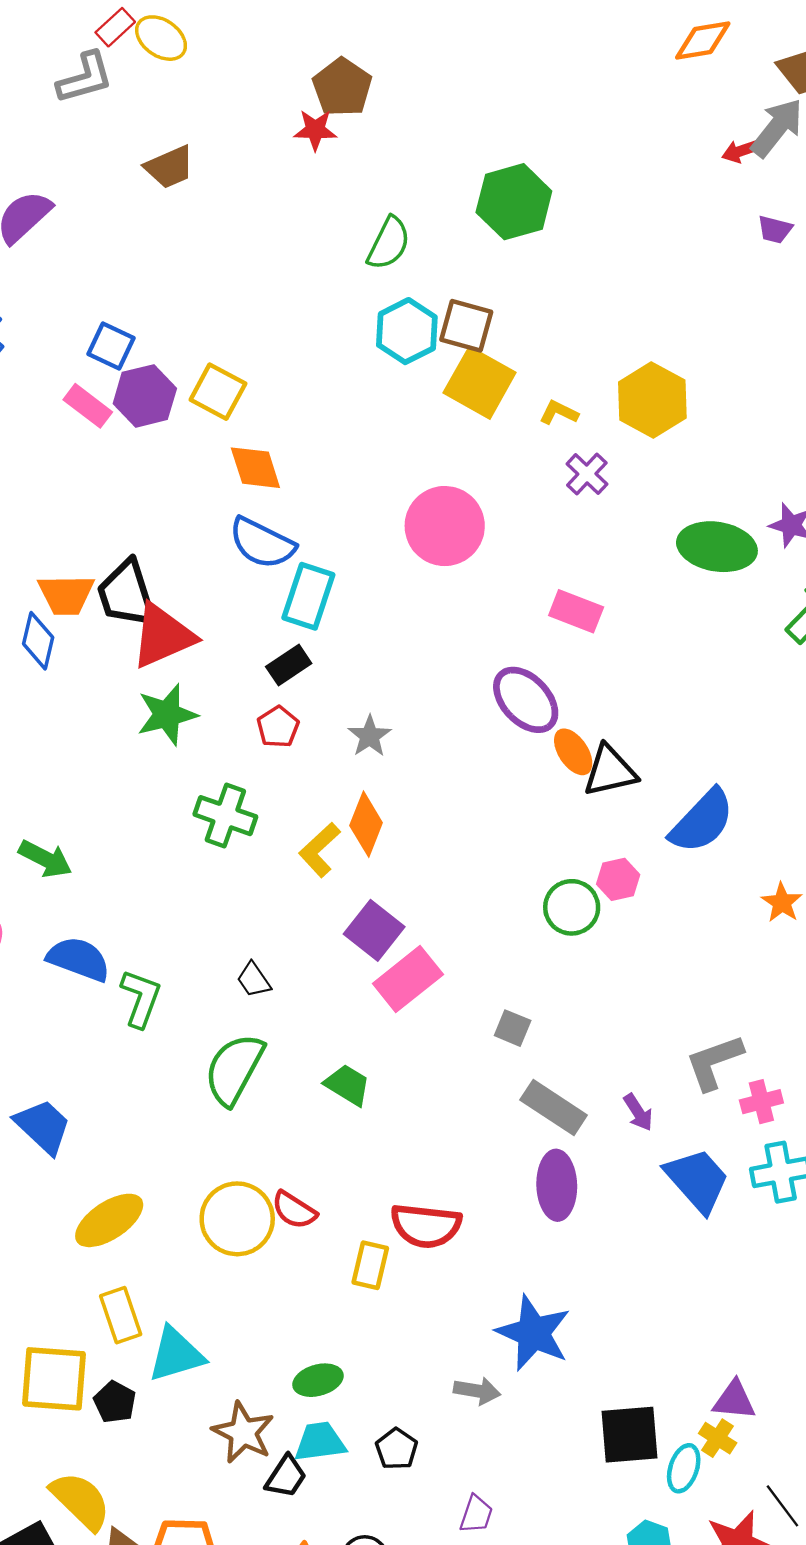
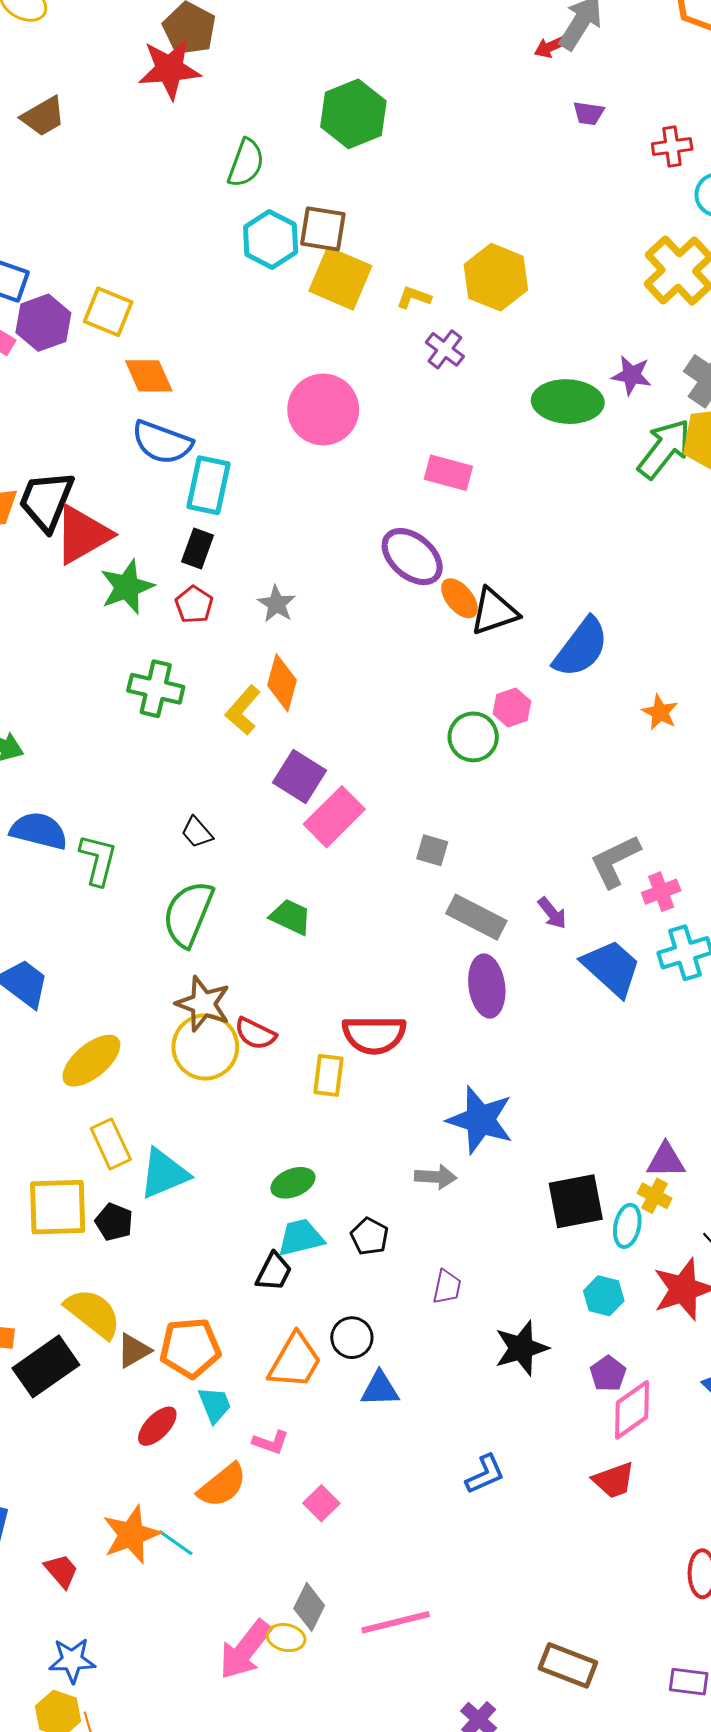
red star: (315, 130) -> (170, 69), size x1.6
black trapezoid: (127, 594) -> (46, 501), turned 46
black rectangle: (289, 665) -> (198, 548), turned -30
green star: (167, 715) -> (127, 587), moved
brown star: (243, 1432) -> (203, 1004), moved

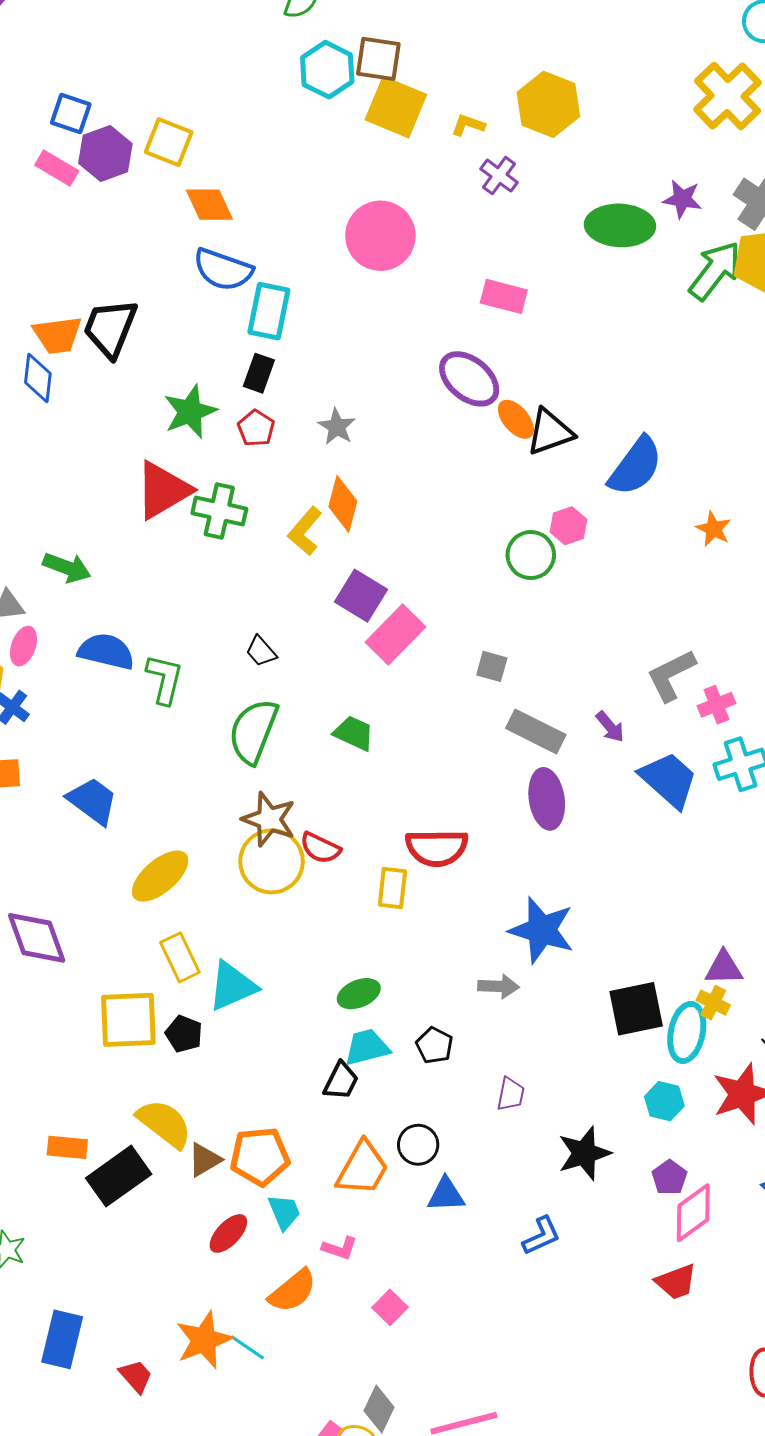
red triangle: (82, 535) -> (163, 490), moved
cyan ellipse: (627, 1226) -> (687, 1032), size x1.4
blue L-shape: (485, 1474) -> (541, 1236), moved

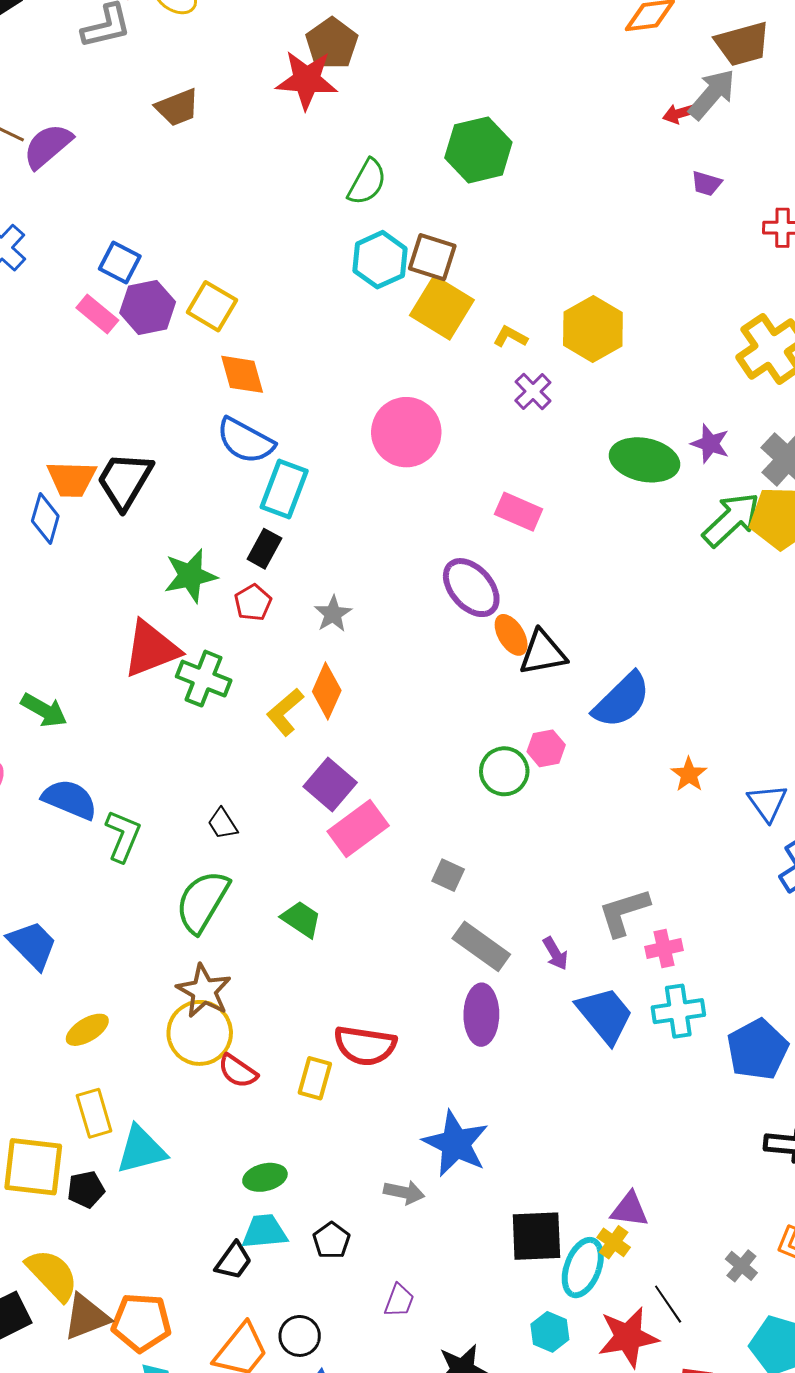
red semicircle: (320, 848) -> (238, 1071), moved
yellow ellipse: (160, 876) -> (87, 1030), size x0.7
black pentagon: (184, 1034) -> (86, 1189), turned 30
brown triangle: (205, 1160) -> (86, 1317), size x1.4

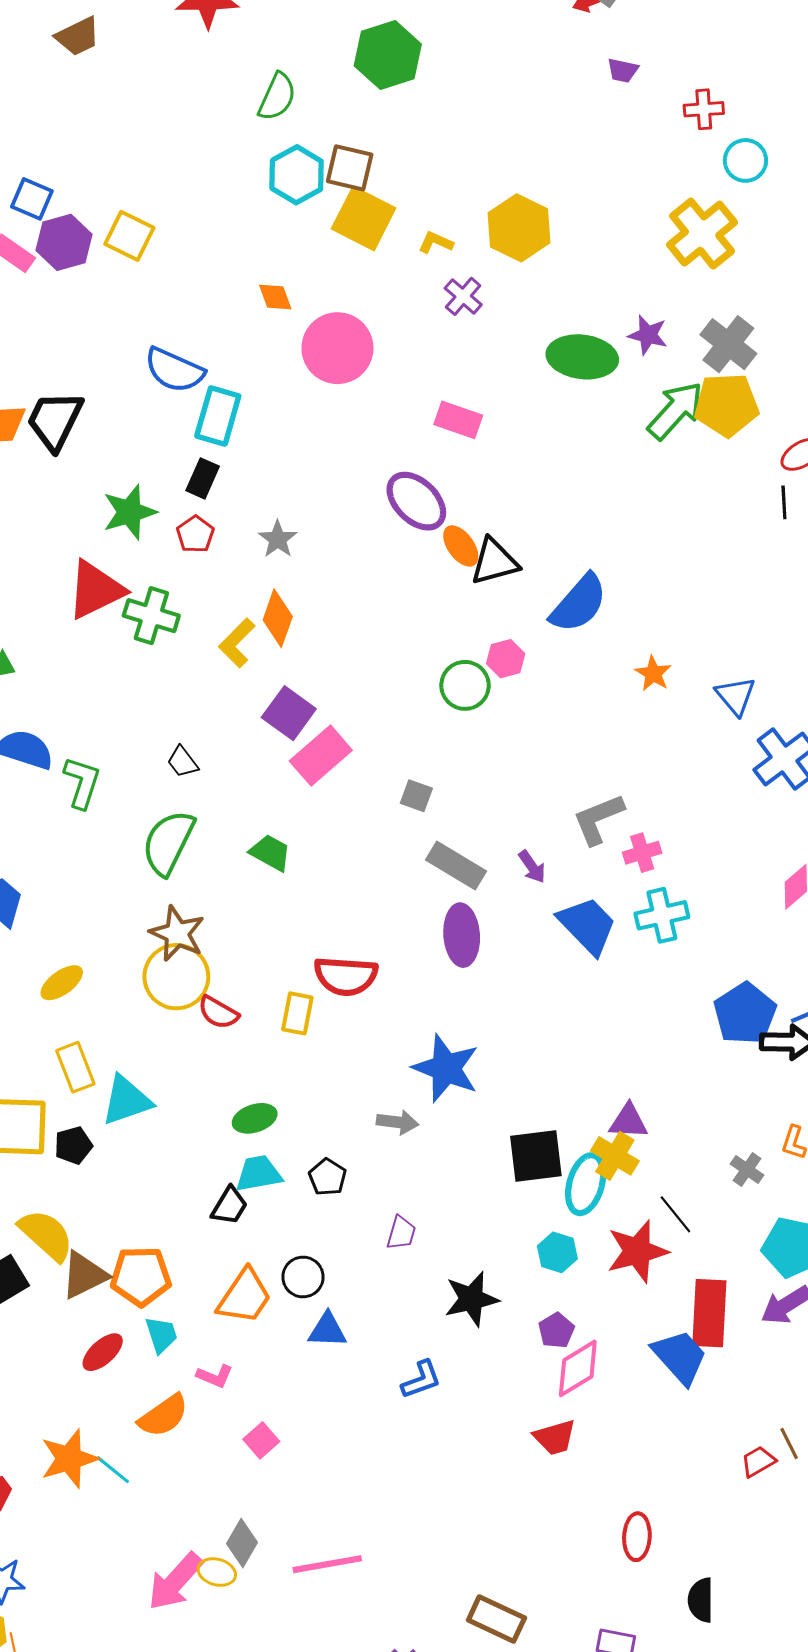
orange diamond: (242, 374) -> (275, 297), moved, size x0.7
blue pentagon: (758, 1049) -> (745, 1014), moved
yellow cross: (614, 1242) -> (615, 1156), size x1.4

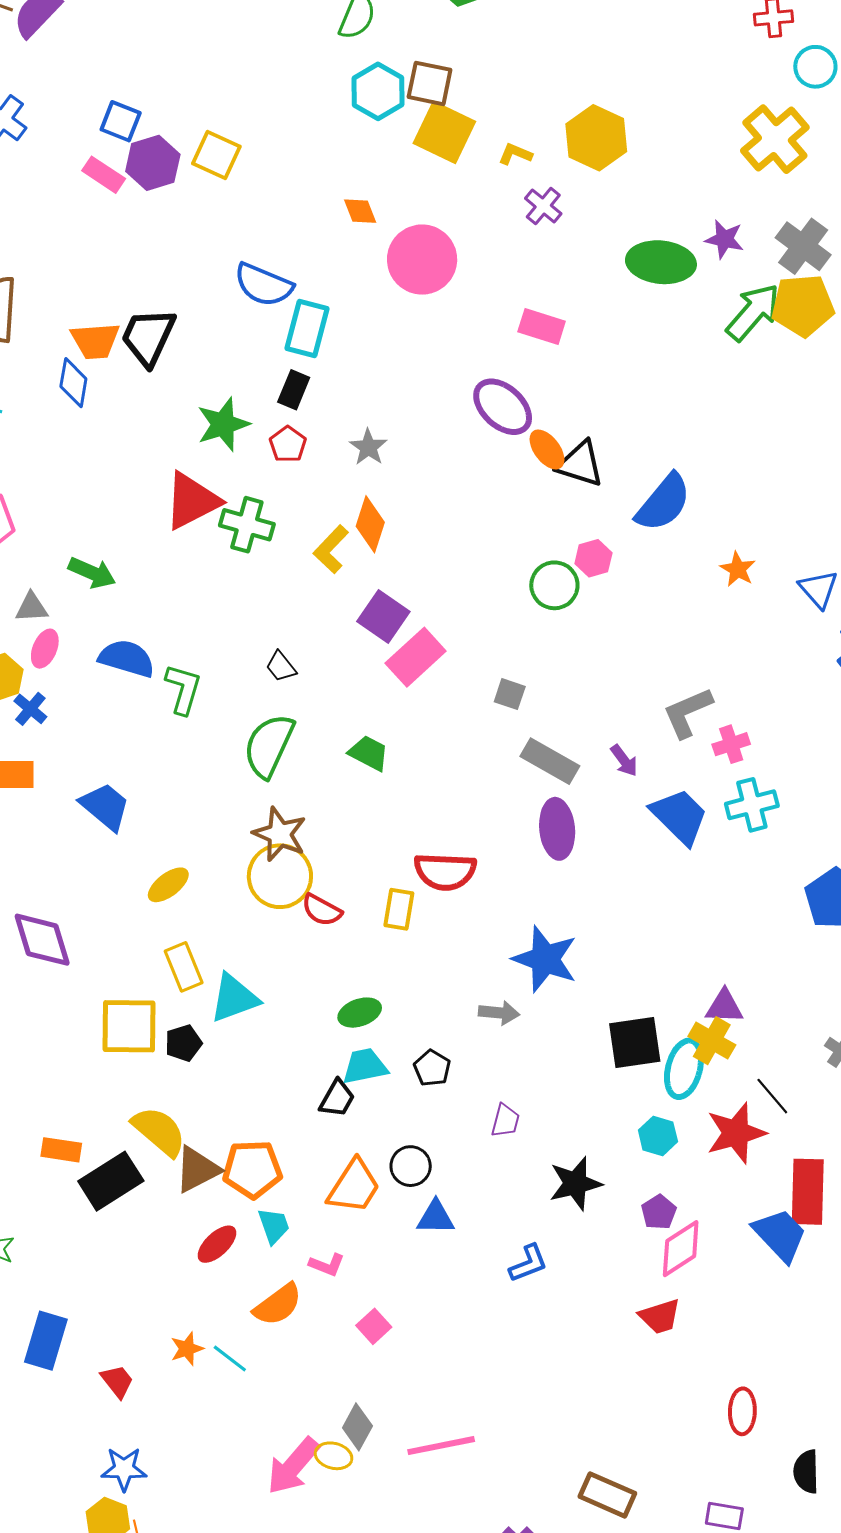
black triangle: (494, 562) -> (580, 464), turned 34
orange star: (69, 1459) -> (187, 1349), size x0.6

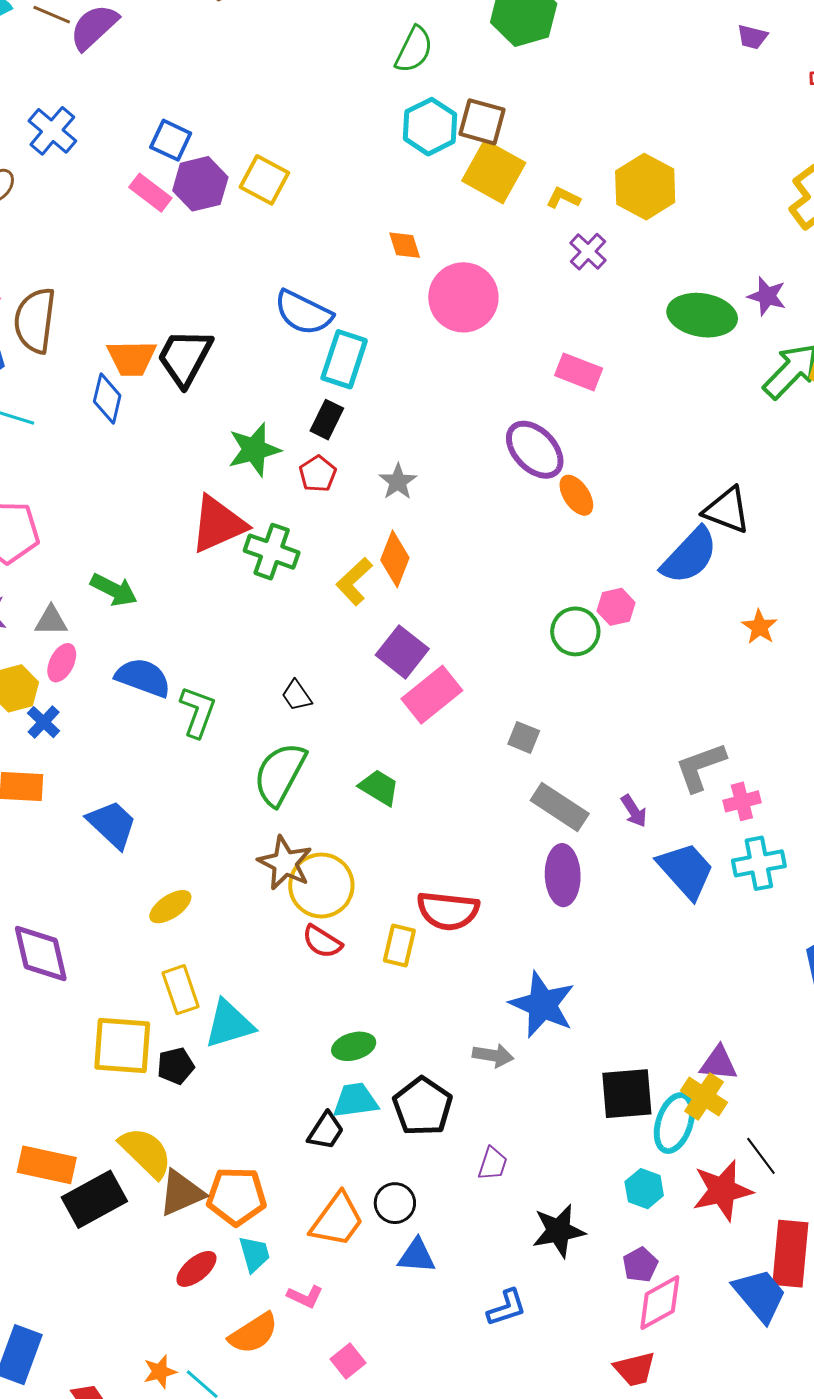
black triangle: (580, 464) -> (727, 510), moved
yellow circle: (280, 876) -> (321, 885), moved
black pentagon: (432, 1068) -> (423, 1106), size x1.6
orange rectangle: (61, 1150) -> (47, 1165), size x1.4

